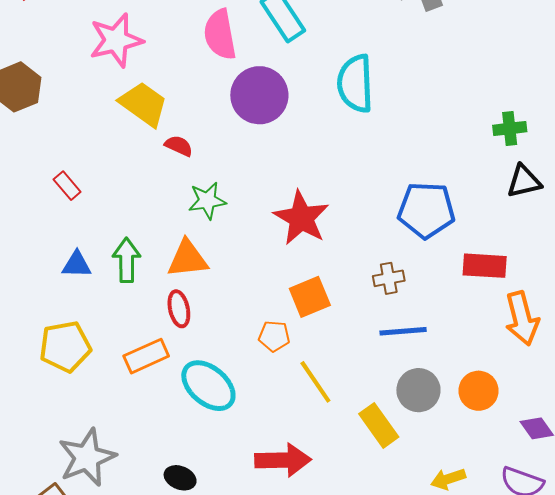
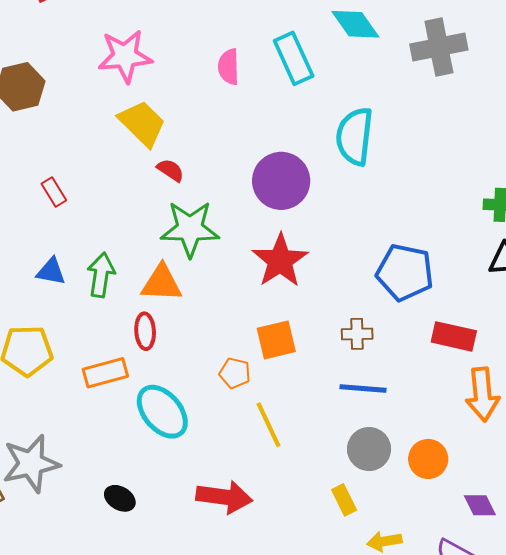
pink semicircle: (220, 35) -> (229, 67), size x0.7
purple circle: (259, 95) -> (281, 181), moved
green star: (207, 201) -> (190, 229), size x1.5
yellow rectangle: (379, 425) -> (344, 500), moved, size x0.7

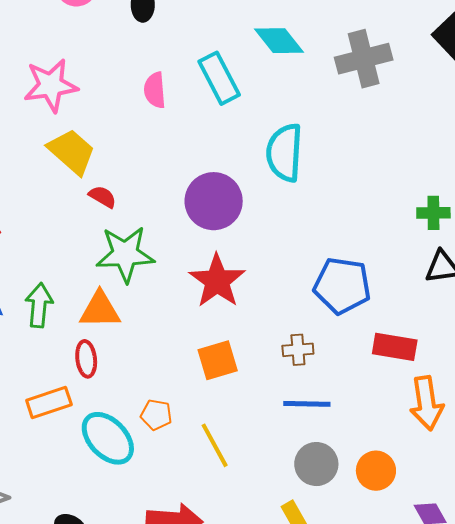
orange pentagon: (235, 373) -> (156, 415), moved

